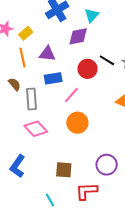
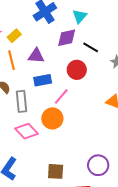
black line: (107, 60) -> (91, 47), moved
orange circle: (77, 123) -> (52, 118), moved

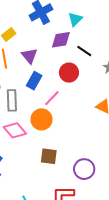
purple triangle: (36, 56) -> (29, 56), turned 42
blue rectangle: (43, 80) -> (34, 81), turned -54
brown square: (56, 171) -> (49, 156), moved

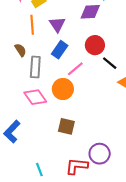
black line: (84, 51) -> (110, 63), moved
purple circle: (84, 169) -> (100, 154), moved

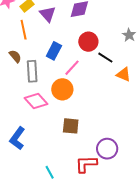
purple triangle: (57, 24) -> (48, 14), moved

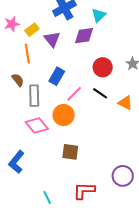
red circle: (88, 42) -> (103, 67), moved
black line: (105, 58) -> (100, 93), moved
purple circle: (107, 149) -> (123, 176), moved

